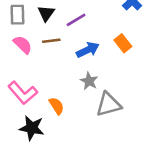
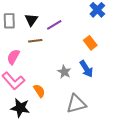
pink semicircle: (23, 45) -> (13, 57), moved, turned -105
blue arrow: (88, 50) -> (86, 69), moved, turned 84
gray triangle: (109, 104) -> (76, 104), moved

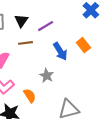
blue arrow: (86, 69) -> (60, 51), moved
gray star: (64, 72) -> (47, 76), moved

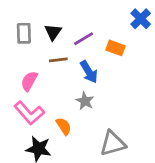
orange rectangle: (83, 45) -> (115, 48), moved, turned -32
blue arrow: (60, 51) -> (89, 72), moved

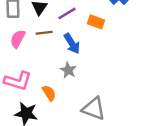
pink semicircle: (29, 81) -> (18, 39), moved
pink L-shape: (29, 113) -> (18, 81), turned -32
gray triangle: (113, 143) -> (94, 109), turned 35

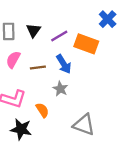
orange rectangle: (96, 22) -> (86, 44), size x1.5
brown line: (44, 33) -> (38, 67), moved

